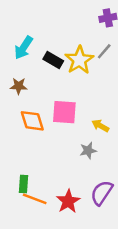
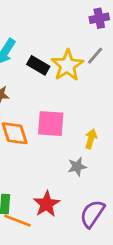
yellow arrow: (100, 126) -> (91, 139), turned 77
red star: (68, 201) -> (47, 204), moved

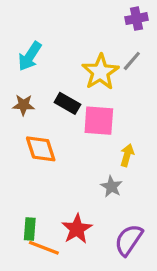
black rectangle: (38, 65) -> (67, 103), moved
pink square: (51, 124) -> (99, 121), moved
gray star: (77, 167) -> (111, 187), turned -30

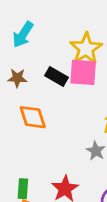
pink square: (99, 121) -> (83, 72), moved

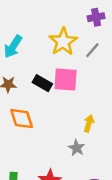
yellow star: (86, 49) -> (63, 42), moved

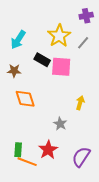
black rectangle: (42, 83) -> (42, 60), moved
gray star: (77, 148) -> (60, 124), moved

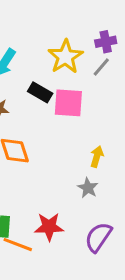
purple cross: (86, 16) -> (106, 42), moved
gray star: (60, 124) -> (88, 188), moved
red star: (48, 150) -> (49, 227), turned 30

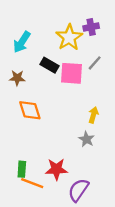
purple cross: (106, 42) -> (91, 27), moved
gray line: (101, 67) -> (95, 63), moved
purple semicircle: (98, 237) -> (78, 190), moved

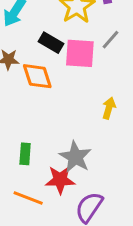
orange diamond: (30, 110) -> (37, 76), moved
gray star: (86, 139) -> (75, 157), moved, size x1.5
green rectangle: (22, 169) -> (25, 154), moved

